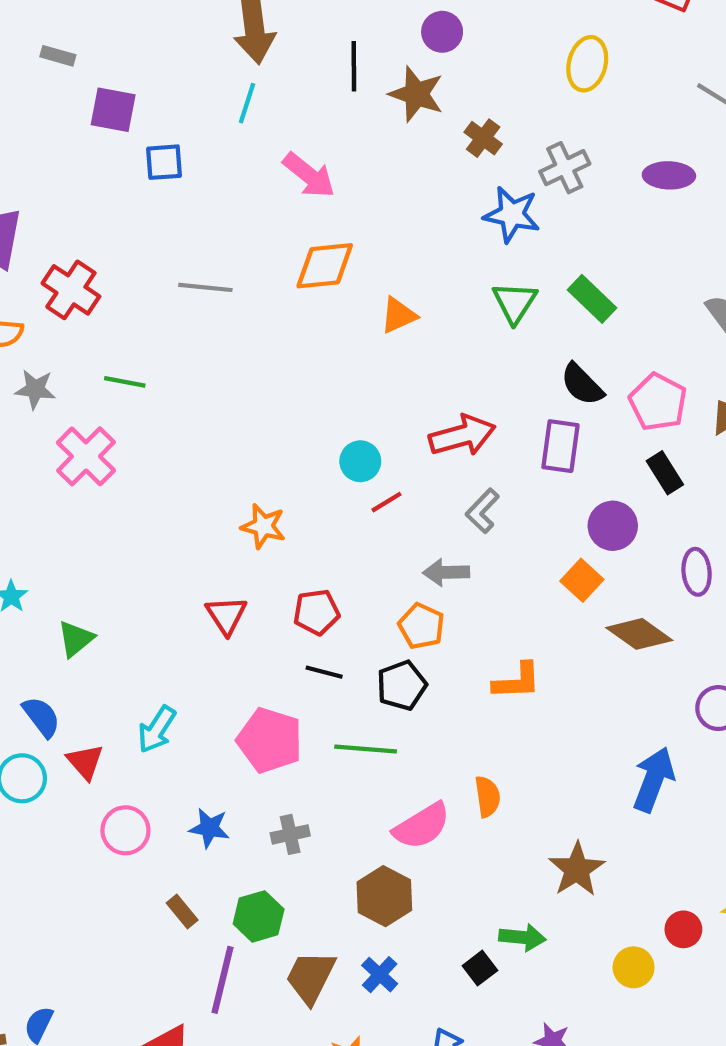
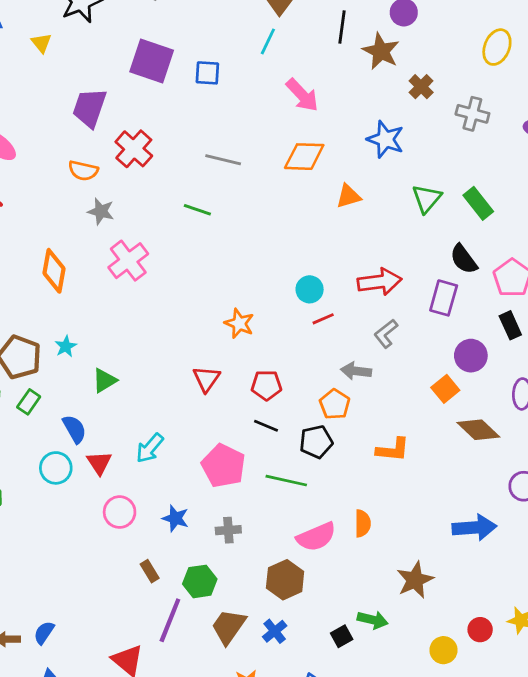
purple square: (113, 110) -> (152, 61), moved, size x1.4
gray cross: (565, 168) -> (472, 114), turned 32
blue star: (512, 214) -> (385, 139), moved
green line: (125, 382) -> (197, 210), moved
blue arrow: (654, 779) -> (474, 528), turned 57

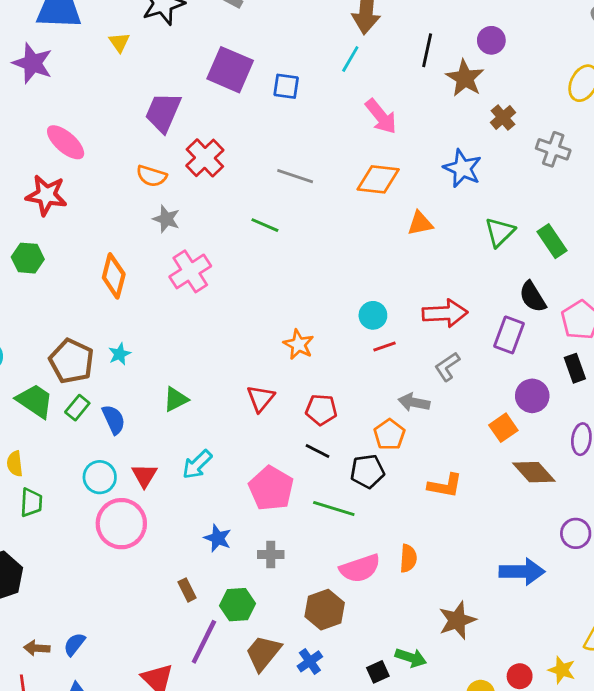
green triangle: (104, 380) -> (176, 399), moved
blue semicircle: (74, 429) -> (114, 420), moved
pink circle: (120, 512) -> (121, 524), moved, size x1.5

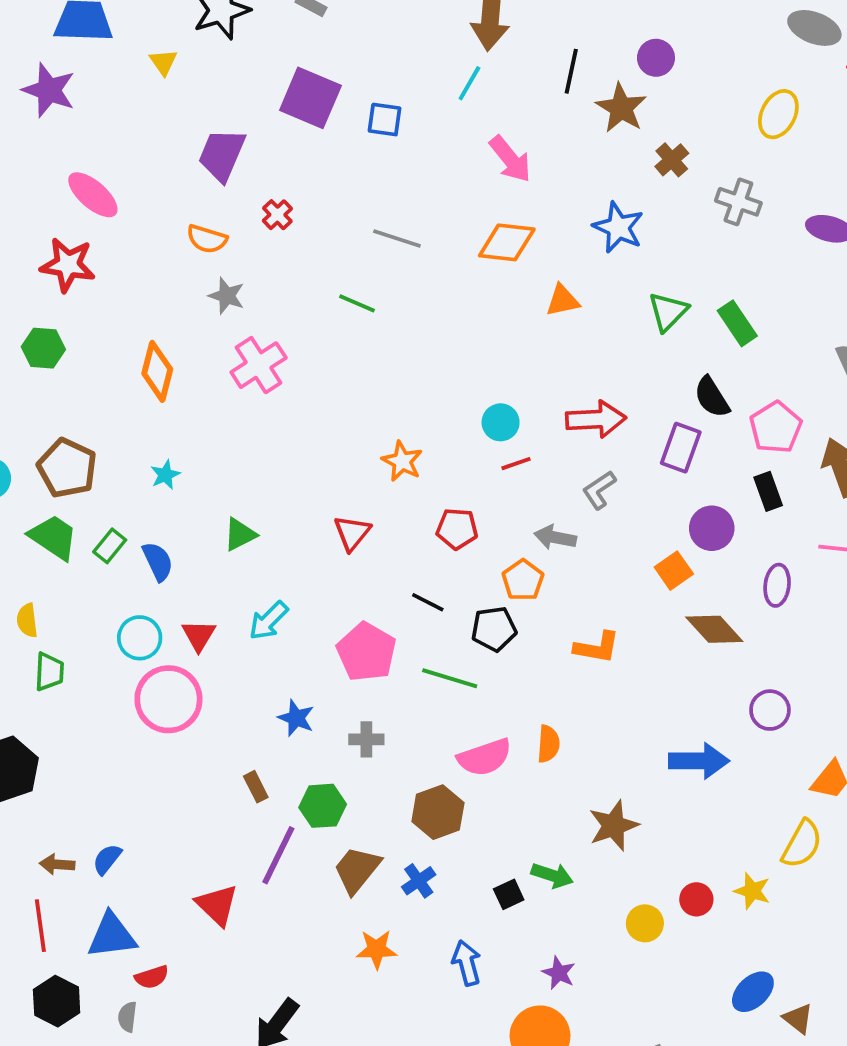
red cross: (205, 158) -> (277, 215), size x0.6
brown pentagon: (72, 361) -> (67, 468), moved
red pentagon: (321, 410) -> (457, 529), moved

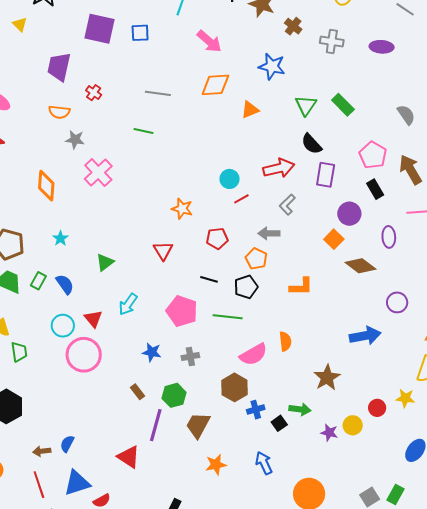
black semicircle: (712, 397) -> (312, 144), moved
blue cross: (419, 881) -> (256, 410), moved, turned 30
purple star: (559, 973) -> (329, 433), moved

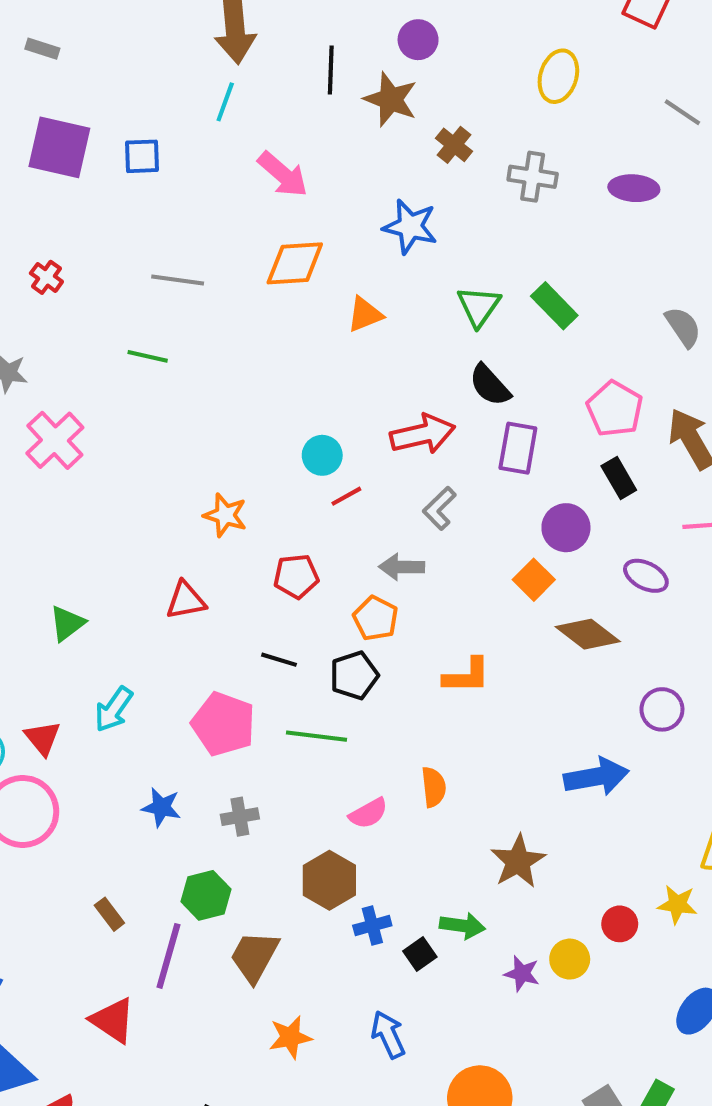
purple ellipse: (389, 237) -> (646, 576), turned -60
red triangle: (163, 251) -> (186, 600), turned 50
pink semicircle: (253, 354) -> (368, 813), size x0.7
brown rectangle: (137, 392) -> (109, 914), moved

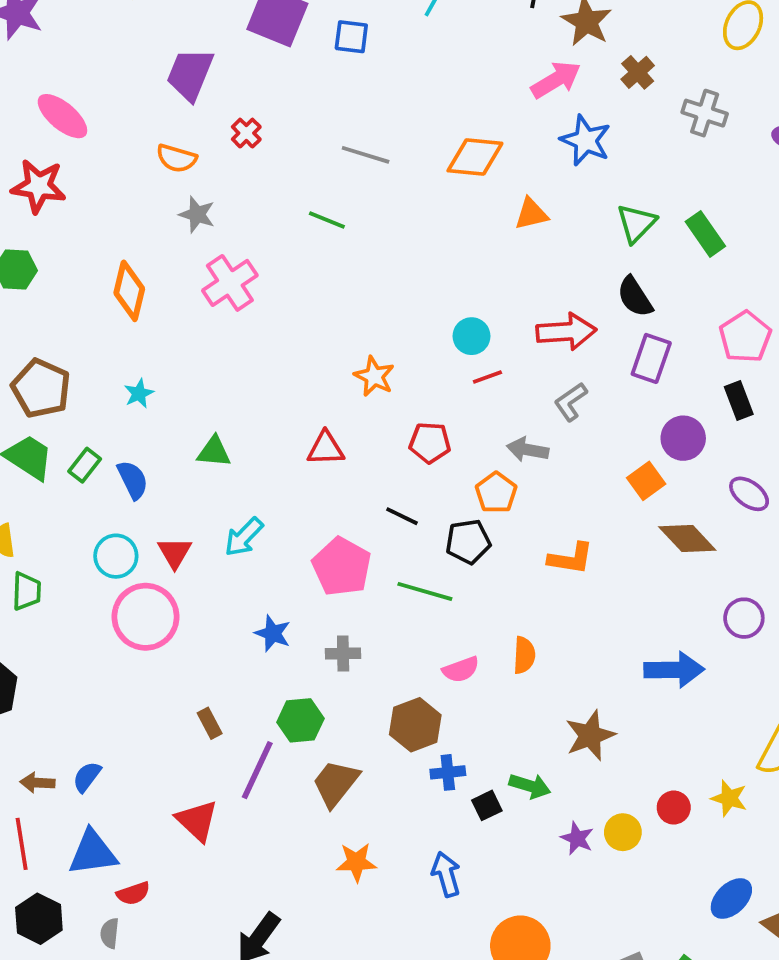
pink arrow: (283, 174) -> (556, 80), moved, turned -81
green triangle: (67, 623) -> (214, 452), turned 33

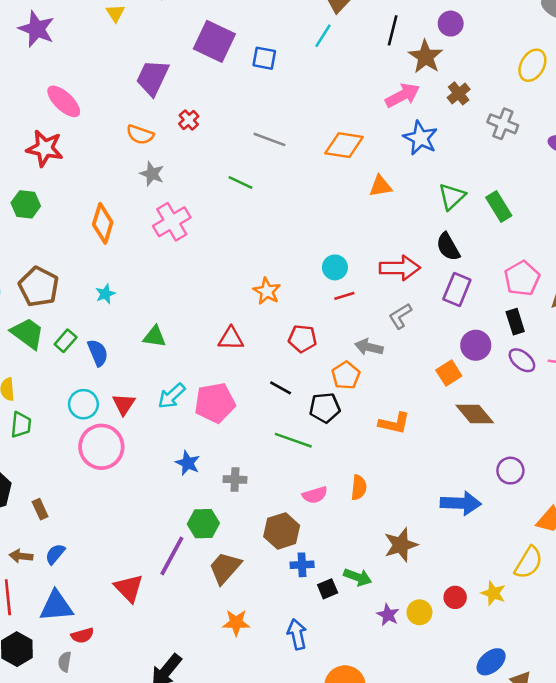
purple ellipse: (749, 494) -> (522, 360), moved
pink pentagon: (342, 567) -> (215, 403), moved, turned 30
brown rectangle: (210, 723) -> (40, 509), moved

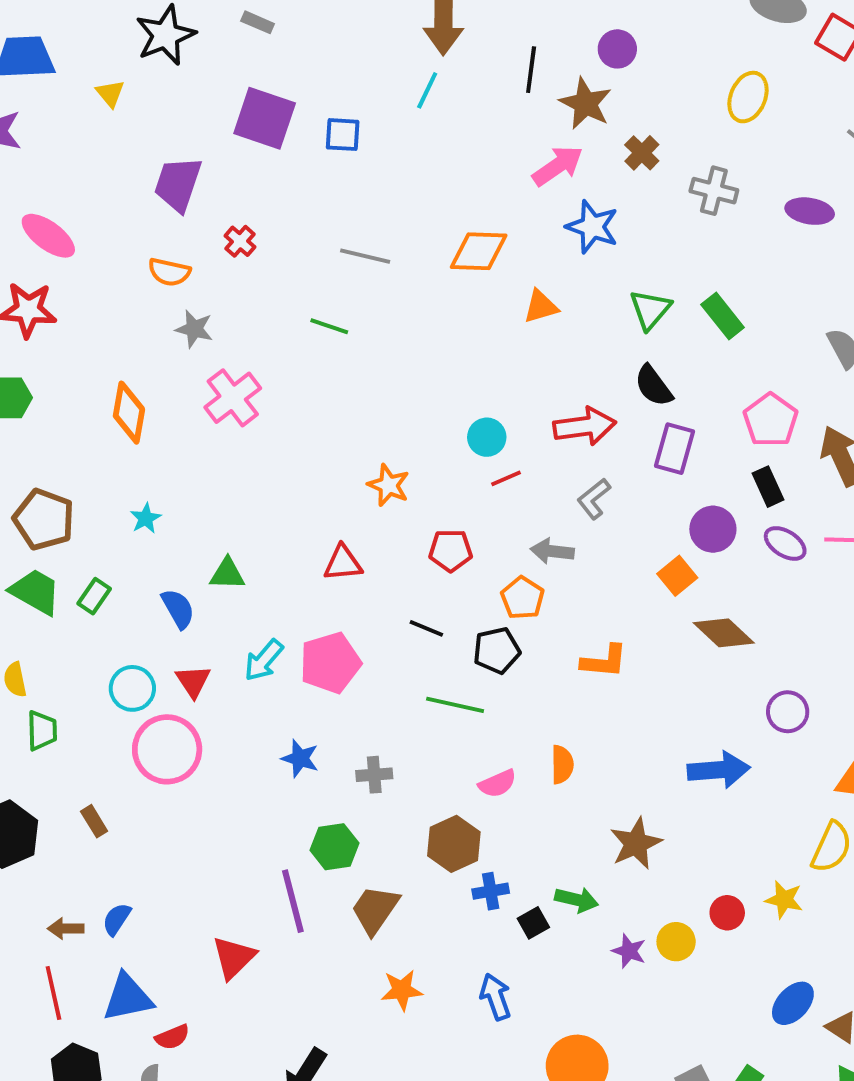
blue semicircle: (98, 353) -> (178, 609), moved
brown rectangle: (40, 509) -> (94, 821), moved
purple line: (172, 556) -> (293, 901), turned -36
red triangle: (129, 588) -> (234, 957), turned 36

